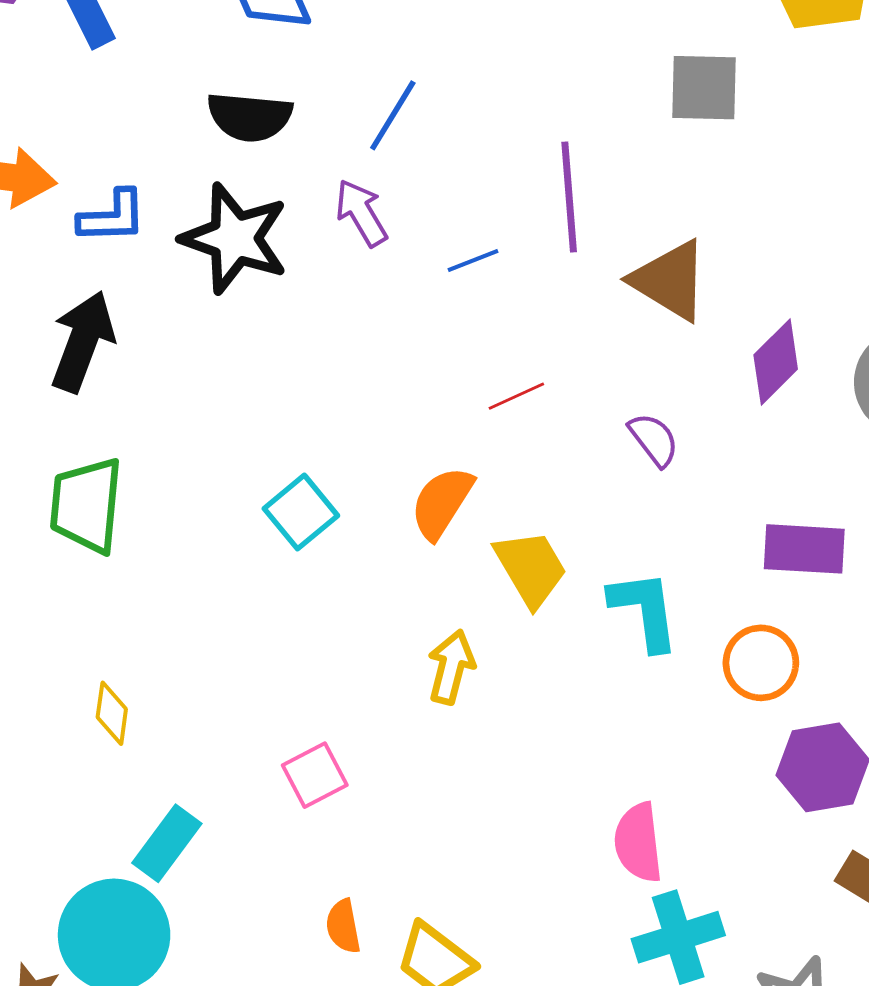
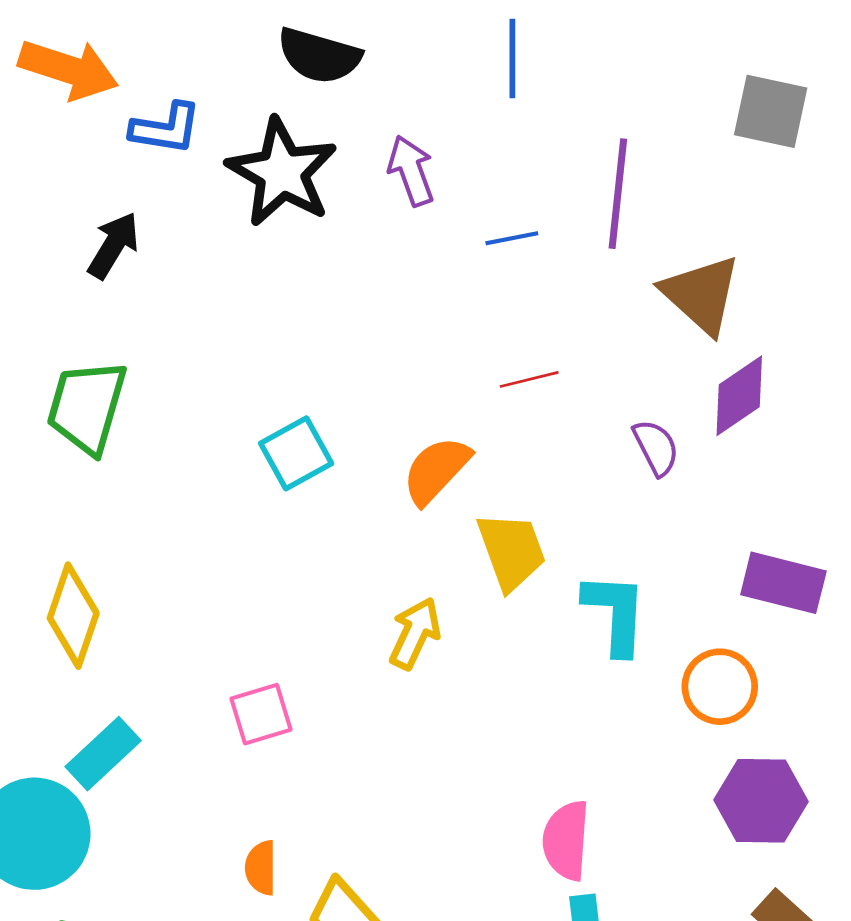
blue line: (393, 115) -> (512, 59), moved, turned -42
black arrow: (83, 342) -> (113, 245), size x0.7
purple diamond: (776, 362) -> (739, 396), moved
yellow diamond: (112, 713) -> (73, 616), size x1.6

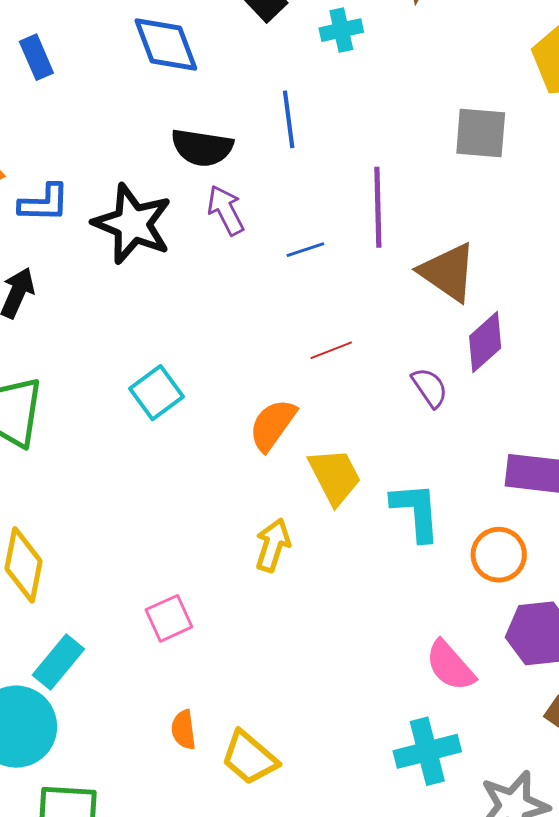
black semicircle: (319, 56) -> (202, 148), moved
cyan square: (296, 453) -> (157, 393), moved
pink semicircle: (566, 840) -> (450, 666), moved, turned -38

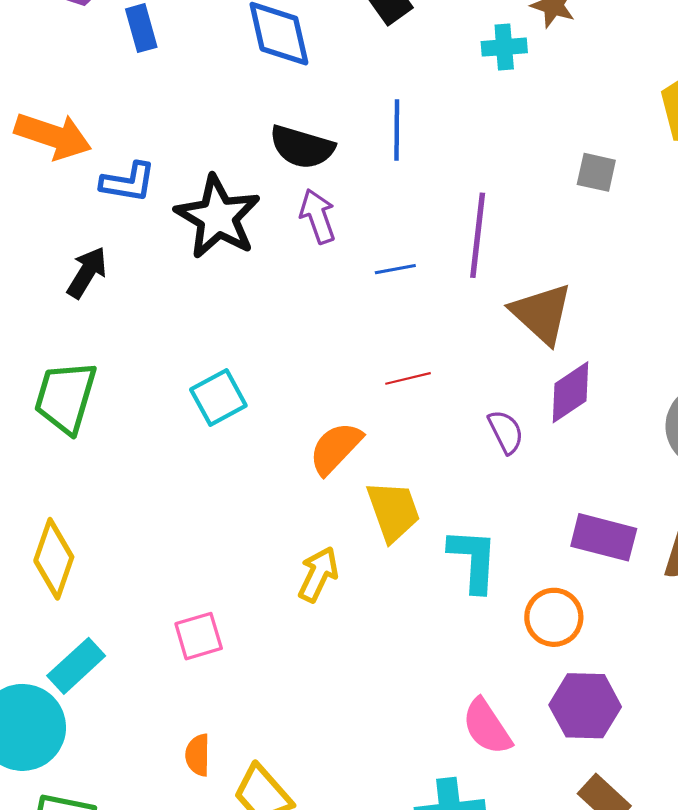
cyan cross: (341, 30) -> (504, 47), moved
gray square: (481, 133) -> (596, 172), size x0.7

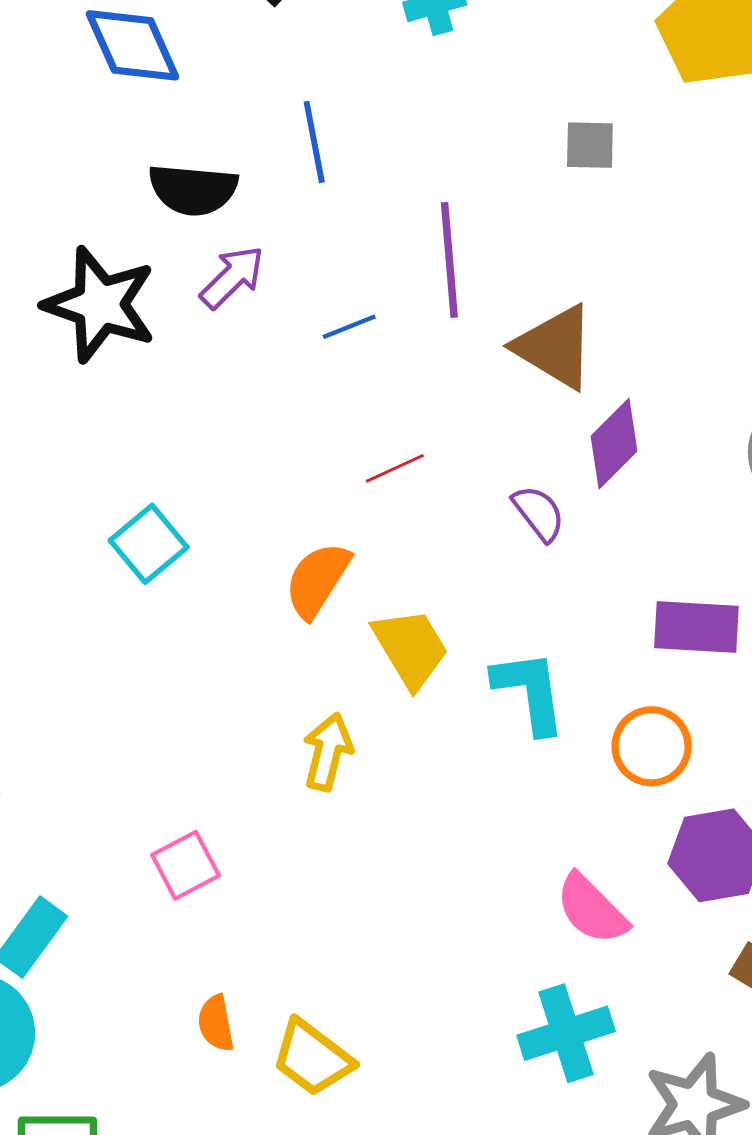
purple arrow: (318, 216) -> (232, 277), turned 76

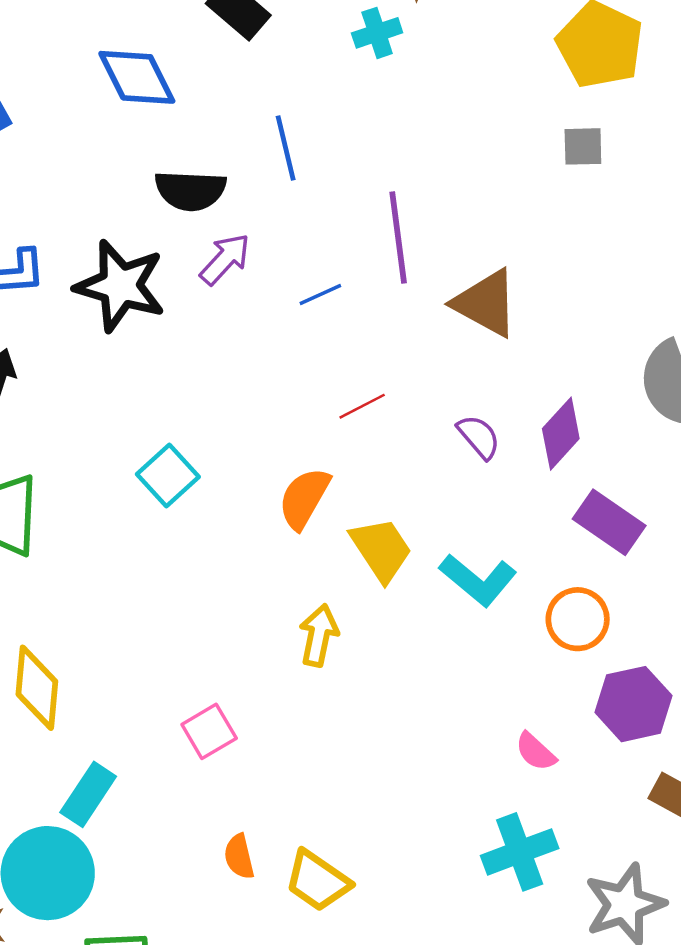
gray square: (590, 145) -> (583, 146), moved
purple diamond: (614, 444) -> (561, 434), moved
purple rectangle: (696, 627) -> (609, 522), turned 34
cyan L-shape: (530, 692) -> (478, 580), turned 140
pink semicircle: (592, 909) -> (536, 752), size x0.7

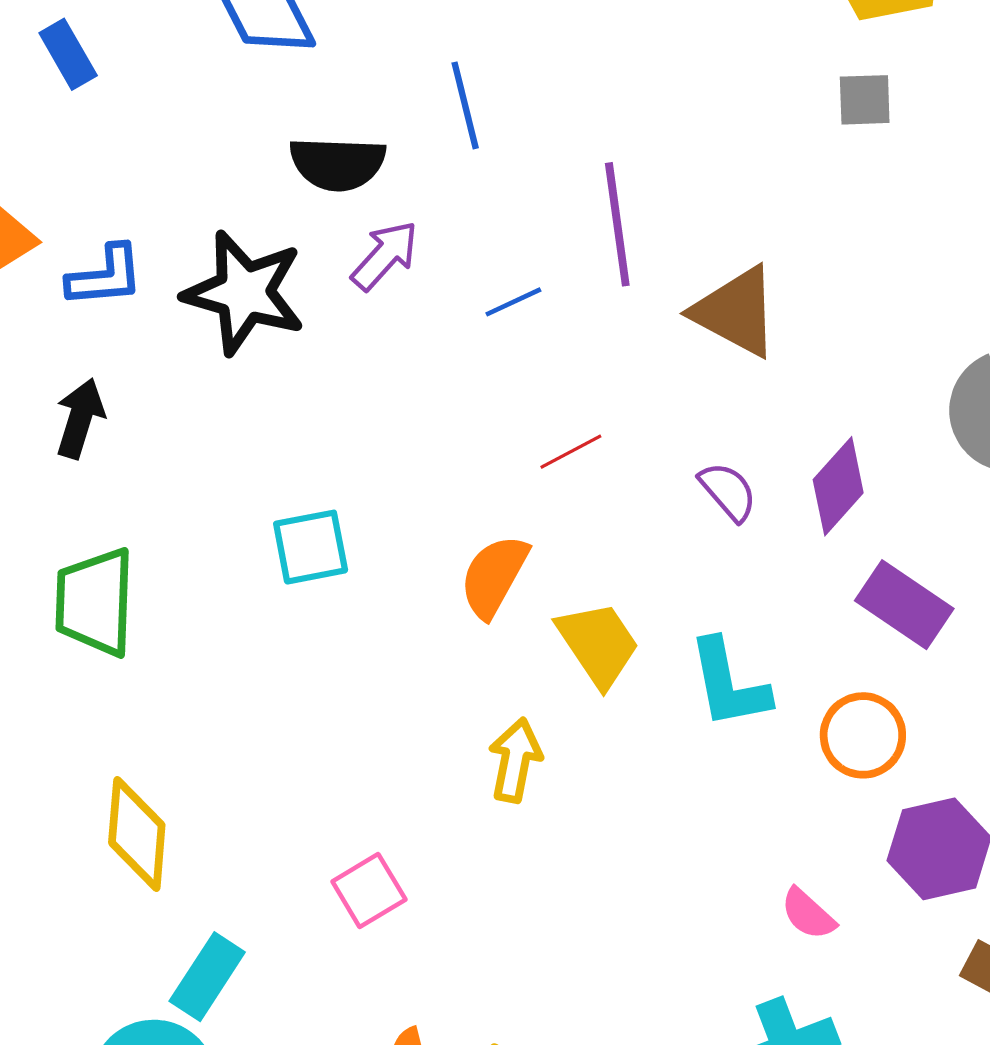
cyan square: (168, 475) -> (311, 547), turned 32
cyan L-shape: (478, 580) -> (729, 684), turned 40

